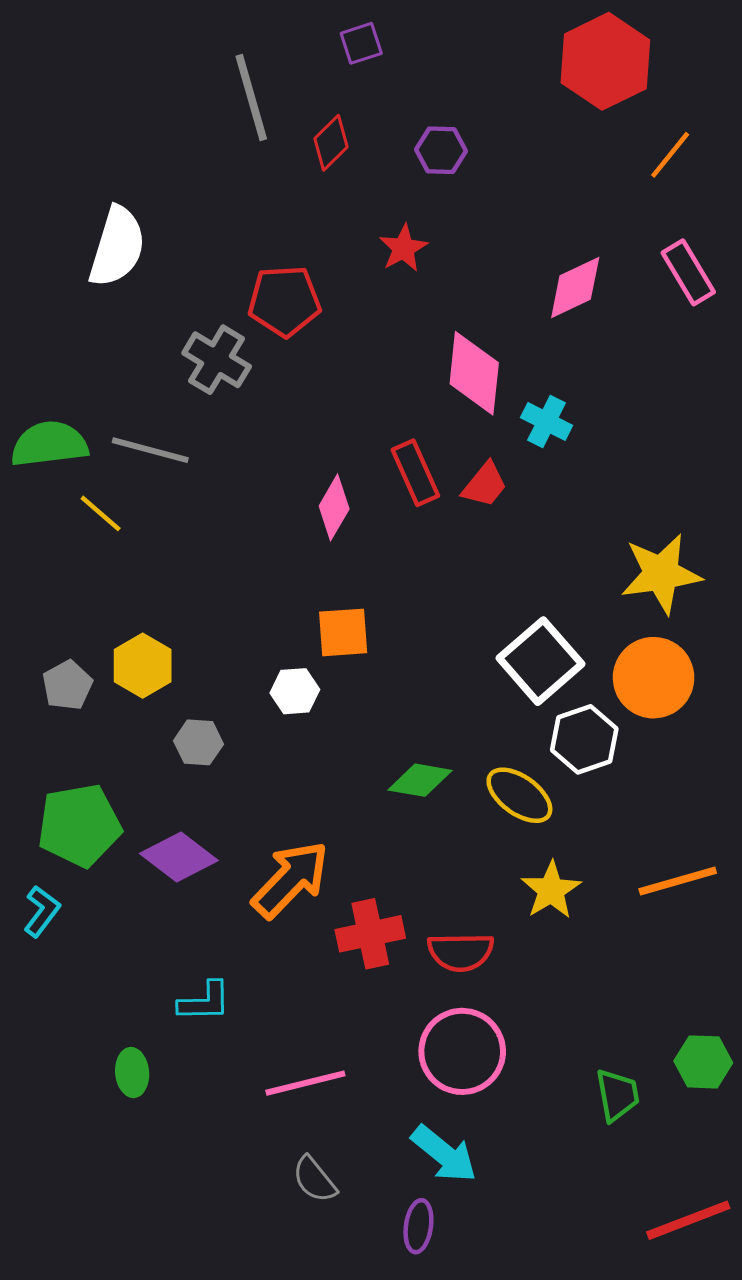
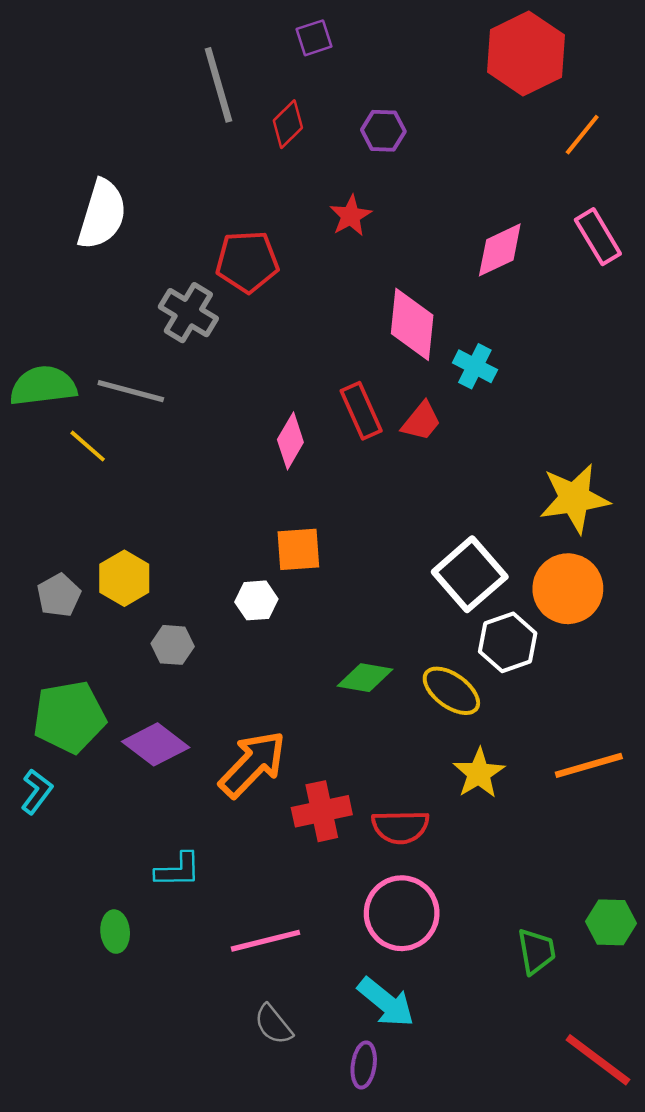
red line: (688, 1220) -> (598, 1060), turned 58

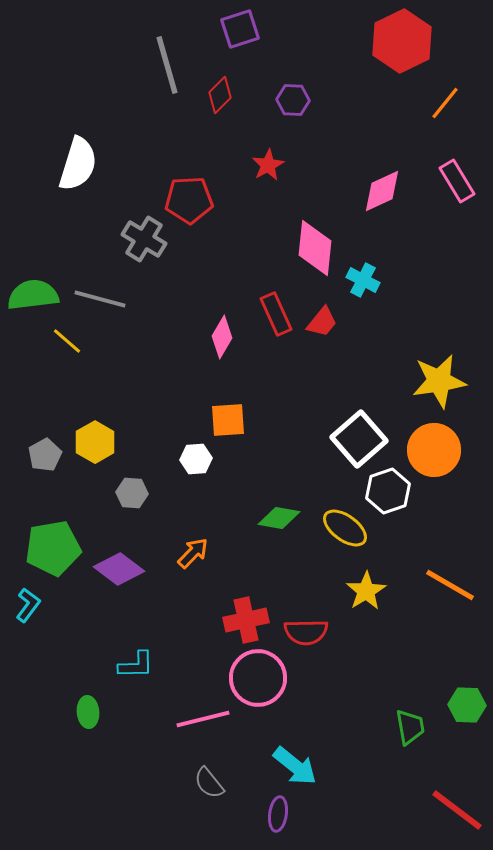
purple square: (314, 38) -> (240, 29), size x1.4
orange arrow: (252, 764) -> (193, 553), moved, size x0.6
orange line: (589, 765) -> (450, 585), turned 46
pink circle: (402, 913) -> (258, 678), moved

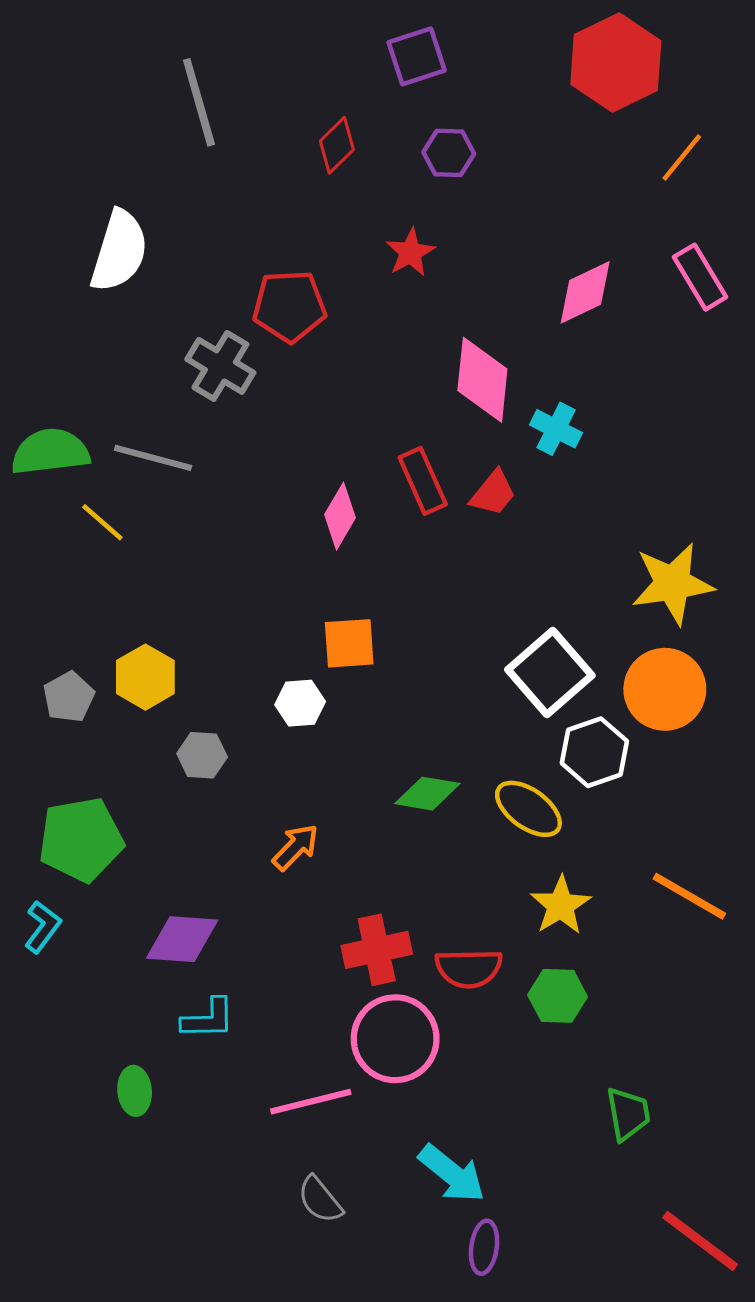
purple square: (240, 29) -> (417, 56), moved
gray line: (167, 65) -> (199, 102), moved
purple diamond: (119, 569) -> (182, 939), moved, turned -33
green hexagon: (467, 705) -> (558, 996), moved
purple ellipse: (278, 814) -> (484, 1247), moved

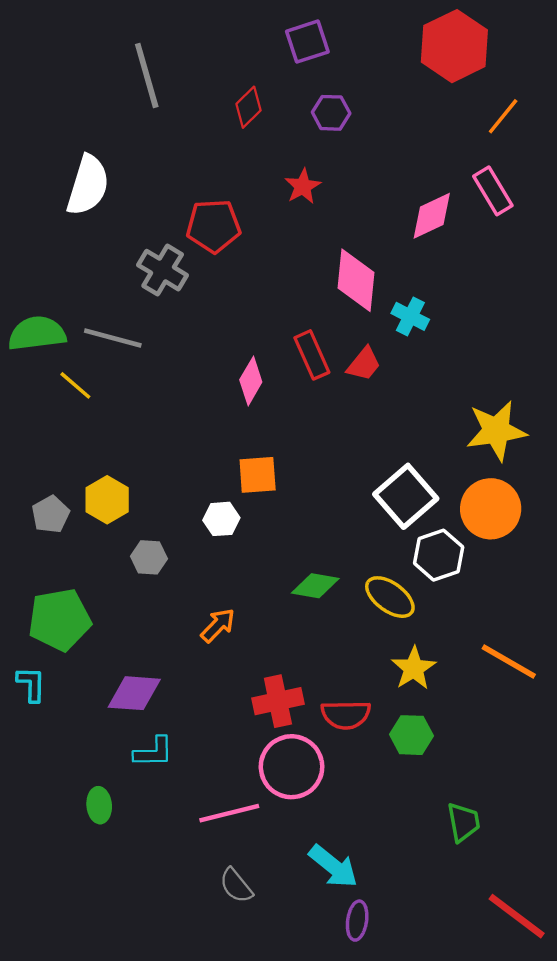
pink rectangle: (700, 277) -> (493, 191), moved
cyan L-shape: (43, 927) -> (31, 684), turned -36

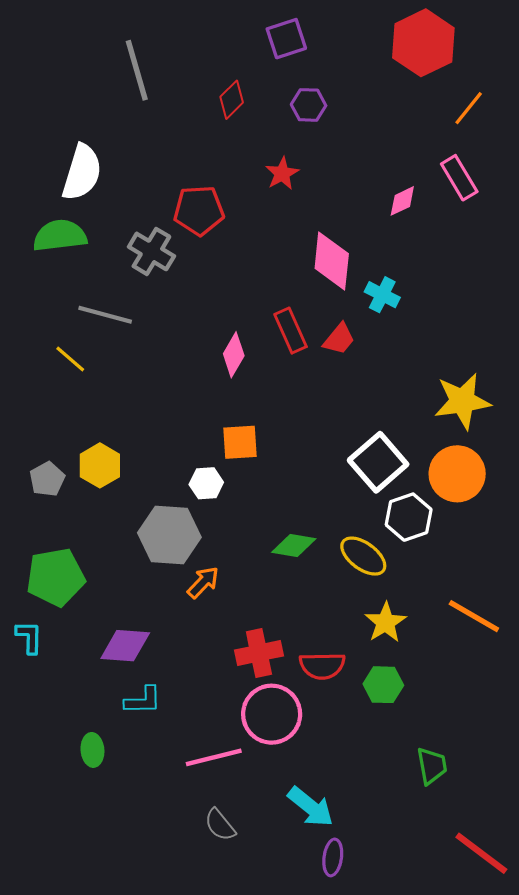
pink diamond: (432, 216) -> (402, 201), size x0.7
green semicircle: (37, 333) -> (60, 236), moved
gray hexagon: (149, 557) -> (169, 535), moved, size x1.8

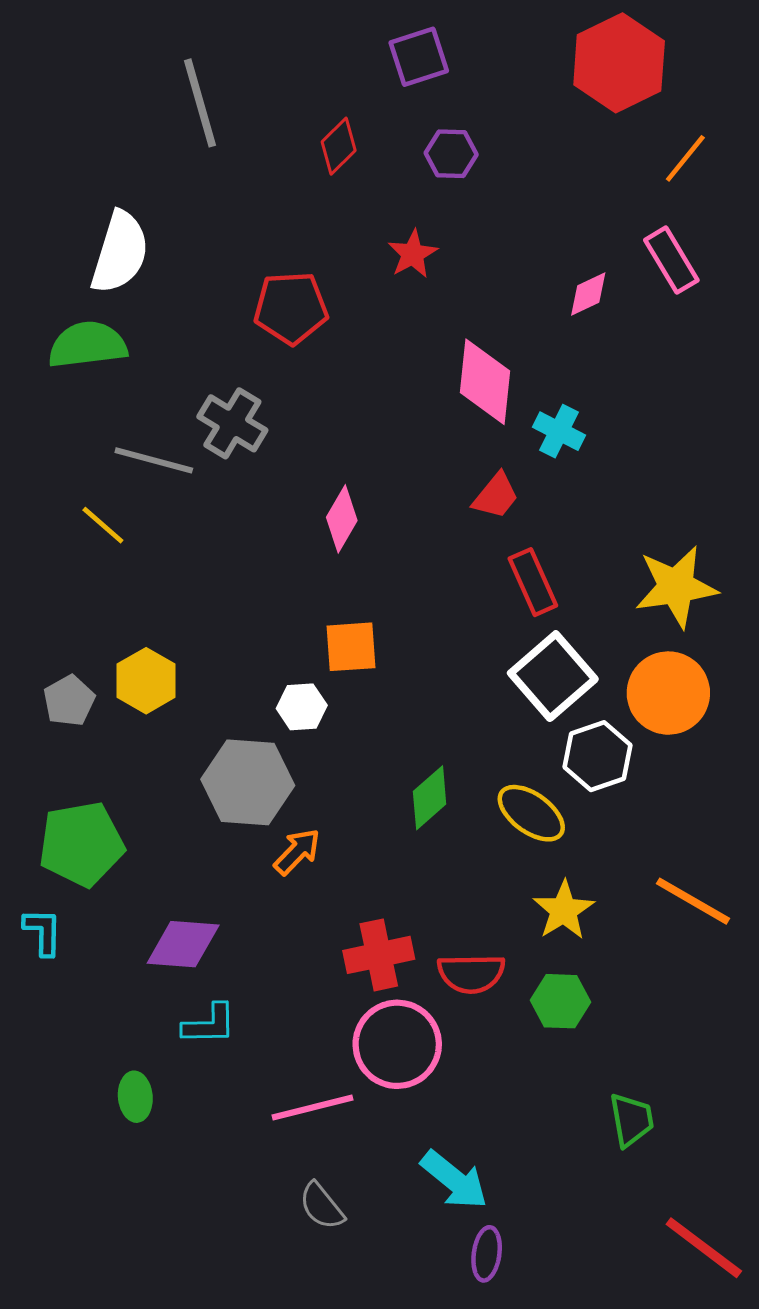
gray cross: (151, 251) -> (232, 423), moved
red rectangle: (291, 331) -> (533, 582), moved
green diamond: (294, 546) -> (430, 798), turned -51

